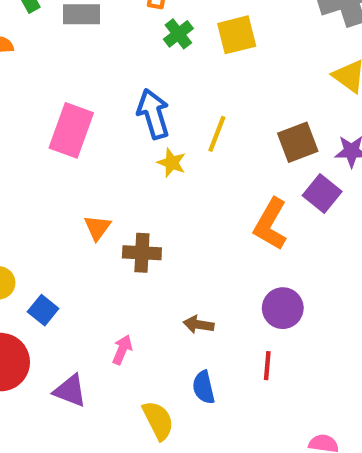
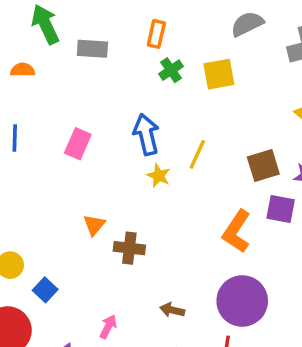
pink rectangle: (71, 130) -> (78, 144), size x0.7
purple square: (322, 193) -> (281, 209), turned -32
purple circle: (283, 308) -> (242, 301), size x1.5

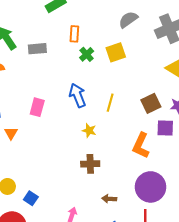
yellow star: (159, 176) -> (89, 131), moved
orange triangle: (94, 225) -> (11, 133), moved
brown cross: (129, 248) -> (90, 164), moved

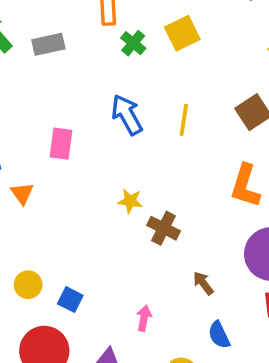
yellow star: (89, 131) -> (130, 201), moved
brown cross: (90, 164) -> (164, 228), turned 36
brown arrow: (109, 199) -> (203, 283), turned 56

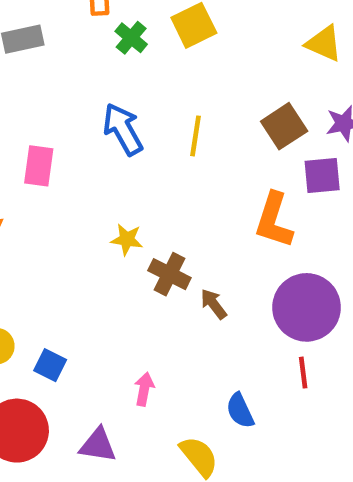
brown arrow: (203, 283) -> (214, 304), moved

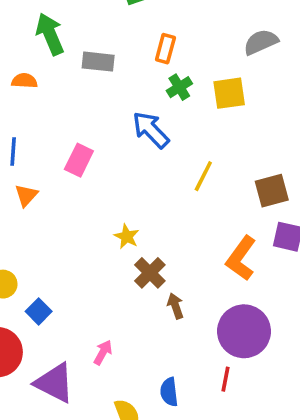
blue arrow: (123, 129) -> (151, 130), moved, turned -33
purple triangle: (98, 445) -> (54, 383), size x1.4

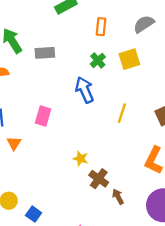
orange rectangle: (165, 49) -> (101, 27), moved
blue arrow: (151, 130) -> (85, 90), turned 30

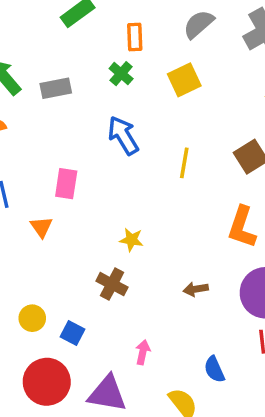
green cross: (98, 60) -> (121, 74), moved
orange triangle: (14, 143) -> (41, 227), moved
brown cross: (99, 179) -> (112, 284), moved
brown arrow: (118, 197) -> (196, 289), turned -63

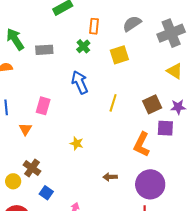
brown cross: (112, 284) -> (32, 168), moved
blue square: (72, 333) -> (46, 193), moved

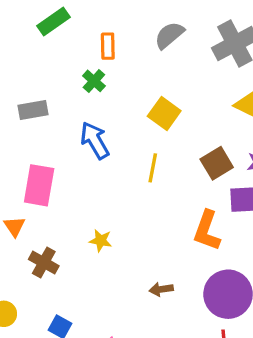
gray rectangle: (44, 50) -> (33, 110), moved
yellow square: (119, 55) -> (164, 114), moved, turned -30
pink rectangle: (43, 106) -> (39, 185), size x1.4
brown cross: (32, 168) -> (44, 263), moved

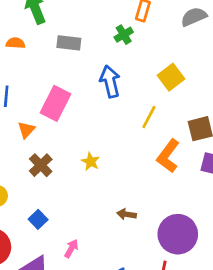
orange L-shape: (207, 231) -> (168, 156), moved

